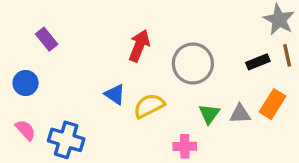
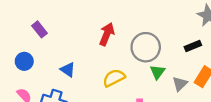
blue triangle: (115, 94) -> (68, 70), moved
green triangle: (209, 114) -> (157, 72), moved
gray triangle: (240, 114) -> (180, 84), turned -42

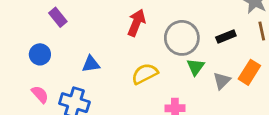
black rectangle: (193, 46) -> (226, 37), moved
blue triangle: (68, 70) -> (91, 64), turned -42

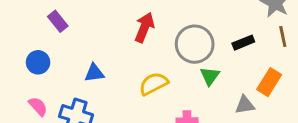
gray triangle: (222, 81) -> (245, 105), moved, turned 36

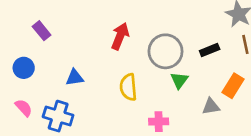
yellow semicircle: (154, 84) -> (128, 87), turned -68

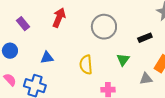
red arrow: (120, 36) -> (59, 18), moved
gray circle: (166, 51) -> (104, 27), moved

